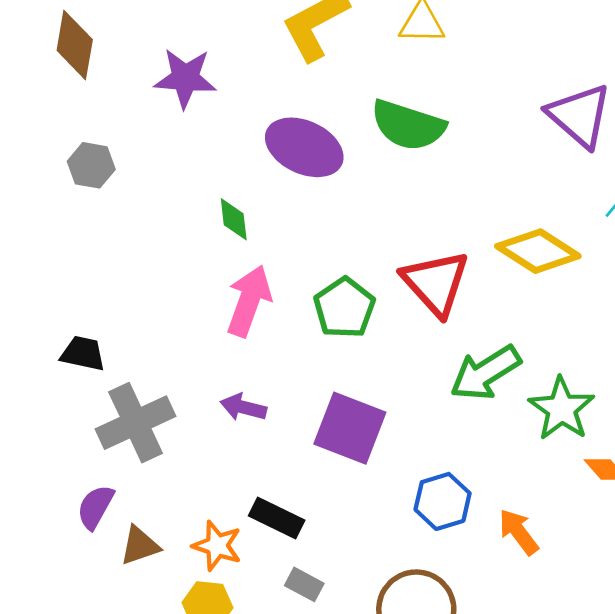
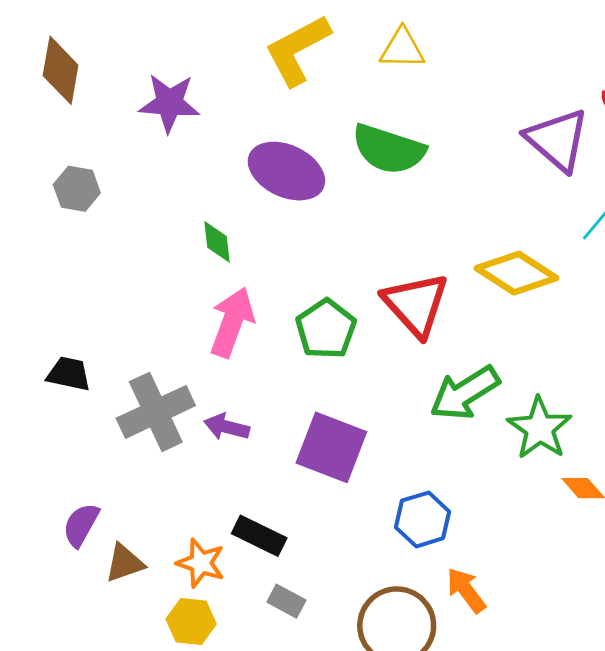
gray cross: (136, 423) -> (156, 412), moved
orange arrow: (519, 532) -> (466, 590), moved

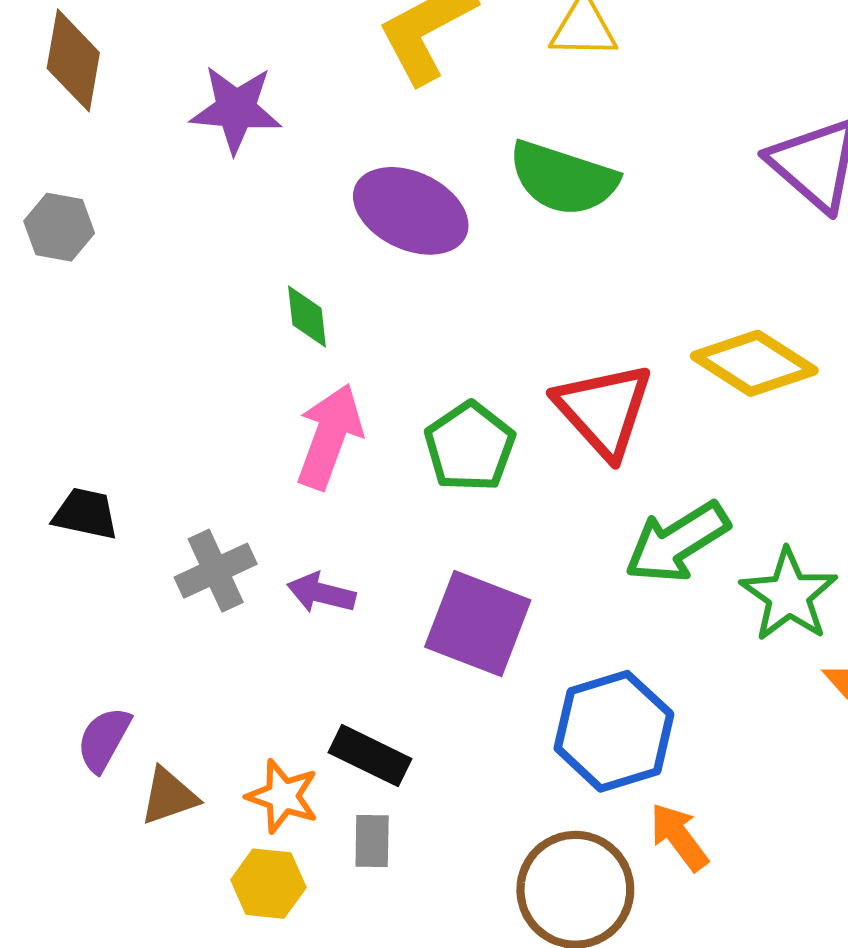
gray hexagon: (77, 189) -> (59, 227), moved
gray cross: (156, 412) -> (216, 571), size x0.7
blue hexagon: (423, 519) -> (614, 731), size x1.4
gray rectangle: (286, 601) -> (372, 841), moved, turned 63

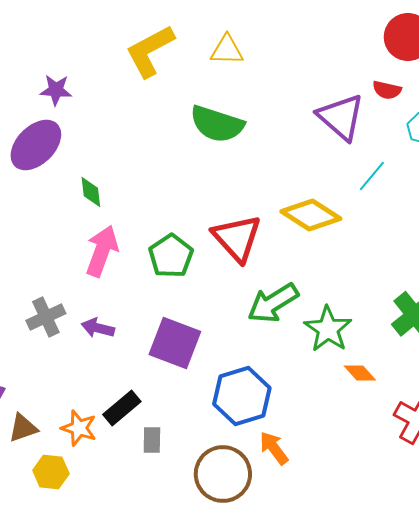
purple star: (236, 109) -> (56, 90), size x0.7
purple ellipse: (411, 211) -> (36, 145), moved, turned -70
black rectangle: (370, 756) -> (122, 408), turned -66
gray rectangle: (372, 841) -> (152, 440), moved
yellow hexagon: (268, 884) -> (51, 472), moved

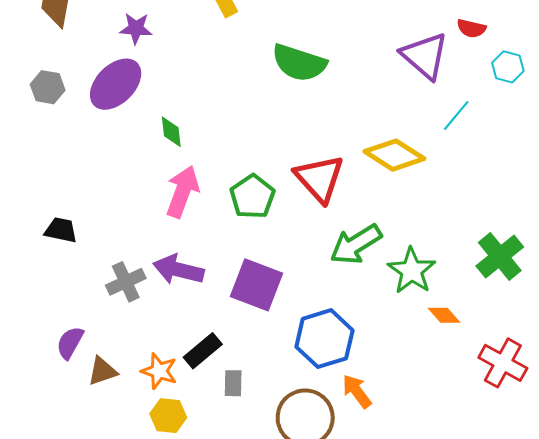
gray cross: (46, 317) -> (126, 282), moved
purple arrow: (98, 328) -> (178, 270), size x1.5
yellow hexagon: (51, 472) -> (168, 416), moved

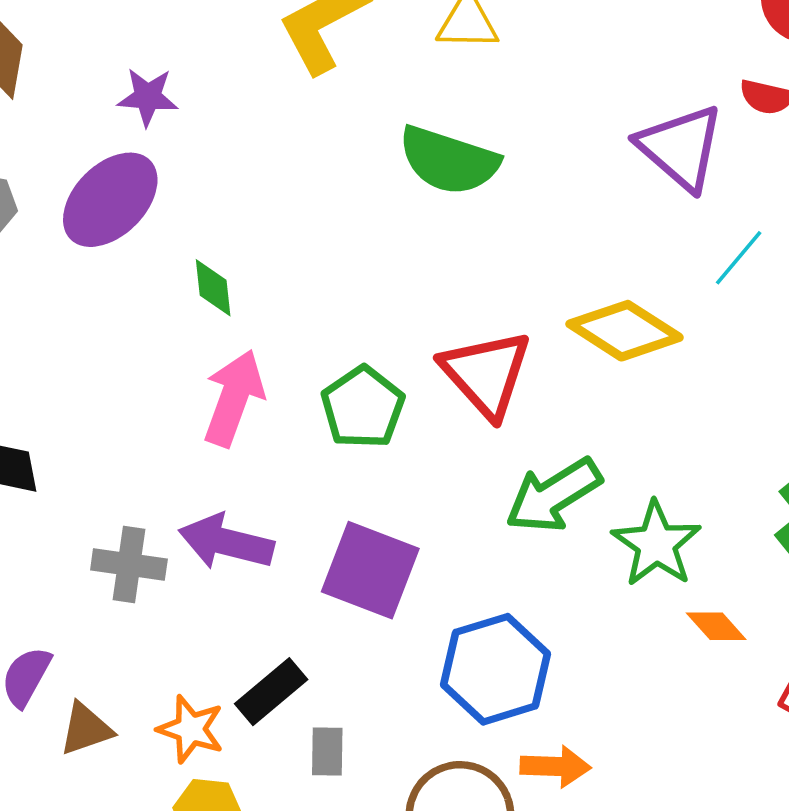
gray cross: (126, 282) -> (129, 564), turned 33
orange arrow: (357, 391) -> (555, 766), turned 129

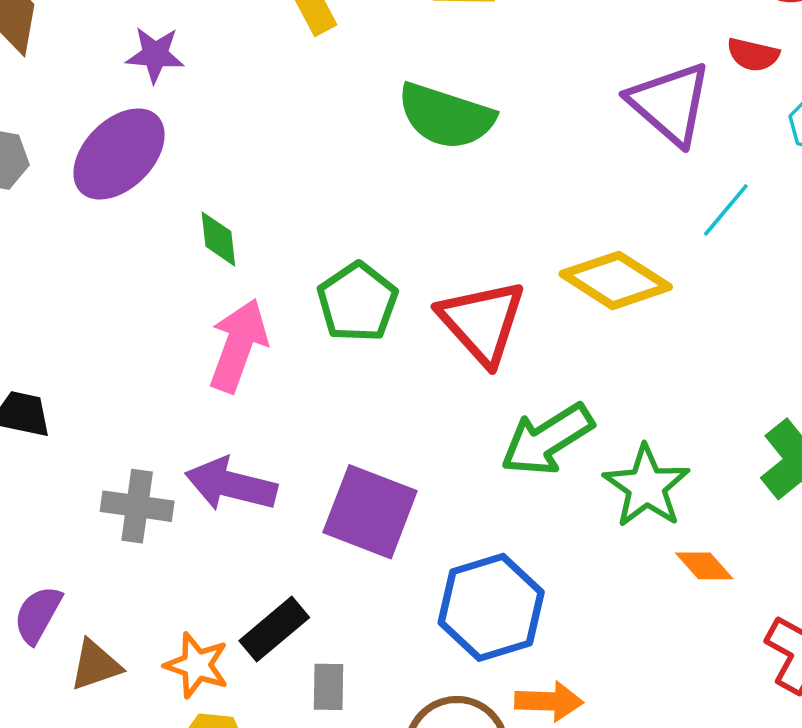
green pentagon: (363, 407) -> (357, 302), moved

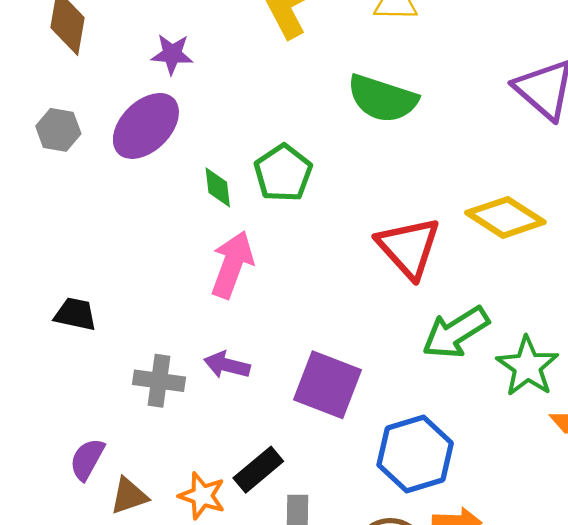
green pentagon: (357, 302) -> (283, 173), moved
purple arrow: (231, 485) -> (227, 365), size x0.7

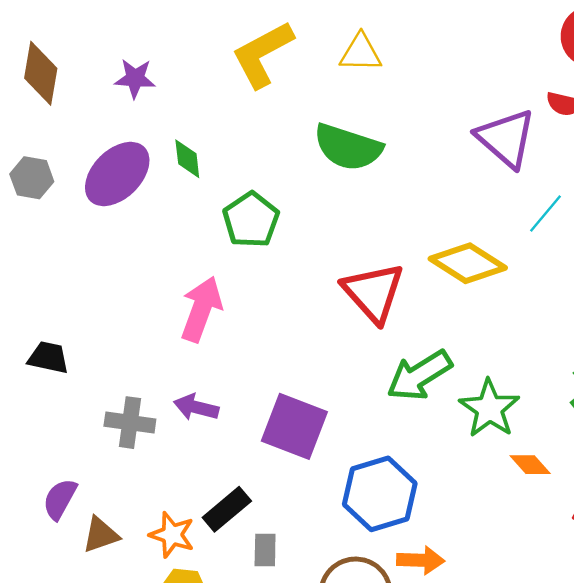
purple star: (172, 54) -> (135, 78), moved
green diamond: (218, 187) -> (187, 159), moved

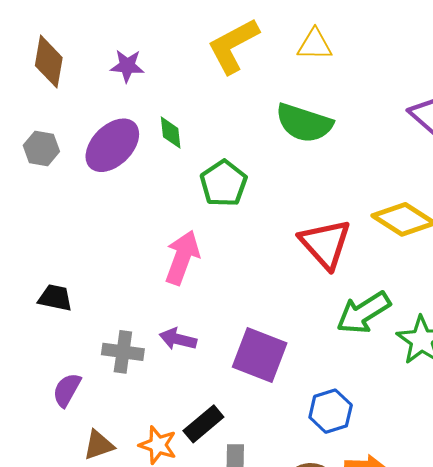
blue hexagon: (380, 494) -> (331, 411), size x0.7
purple semicircle: (60, 499) -> (67, 390), moved

